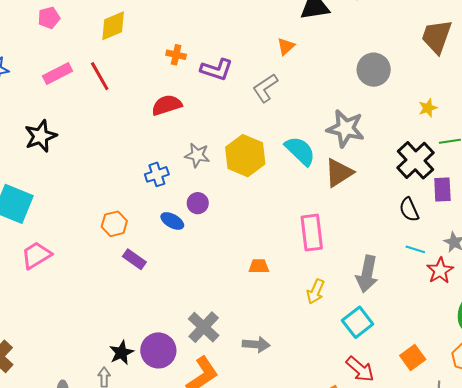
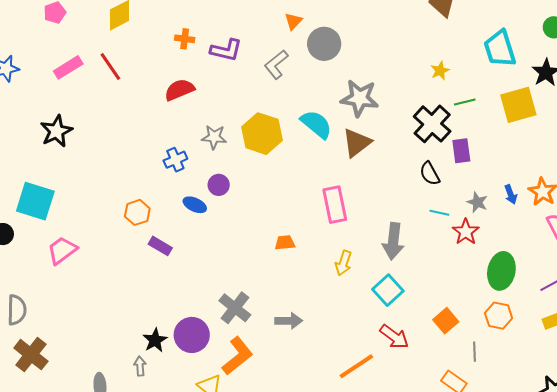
gray circle: (374, 70) -> (324, 44), moved

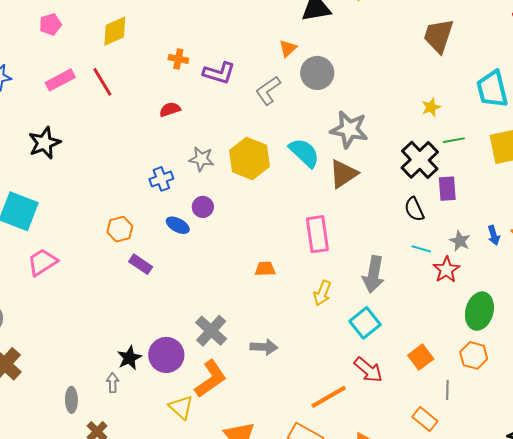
red semicircle: (179, 90) -> (170, 109), size x0.7

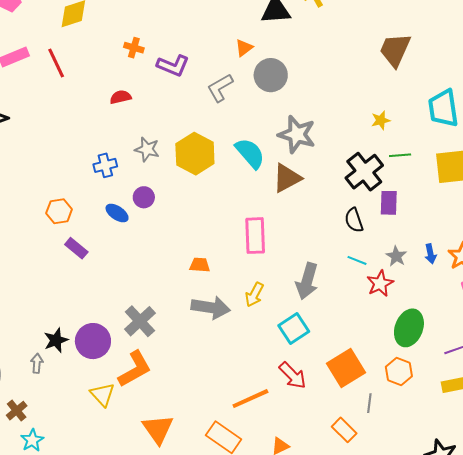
gray arrow: (264, 347) -> (211, 308), moved, size x1.4
orange square: (421, 357) -> (346, 368), size x1.5

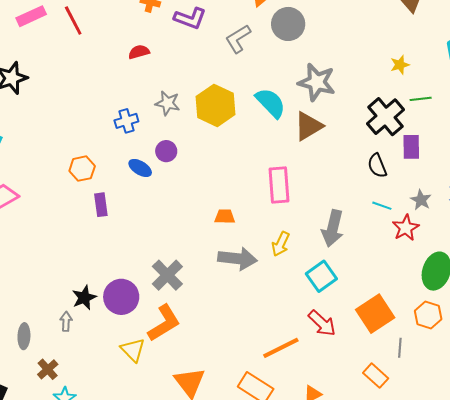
purple rectangle: (76, 248) -> (101, 205), turned 45

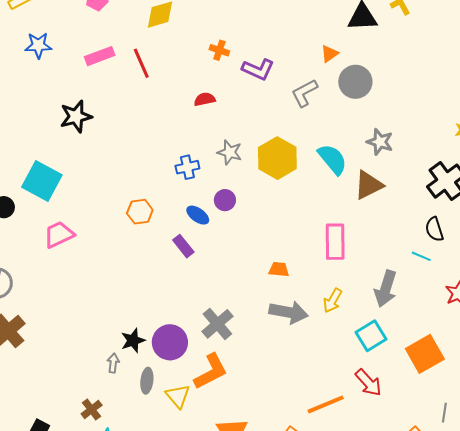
gray star: (317, 82) -> (380, 142), size x0.7
purple rectangle: (101, 205) -> (183, 246), moved, turned -35
cyan line: (382, 206) -> (421, 256), moved
orange square: (375, 314) -> (425, 354), moved
gray ellipse: (24, 336) -> (147, 381), moved

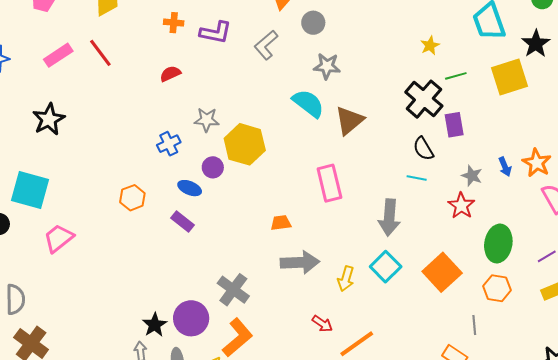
gray circle: (355, 82) -> (313, 23), size x0.7
gray star: (380, 142) -> (327, 66), moved
yellow hexagon: (277, 158) -> (245, 144), moved
yellow arrow: (333, 301) -> (346, 279), moved
red arrow: (368, 383) -> (322, 324), moved, size x0.7

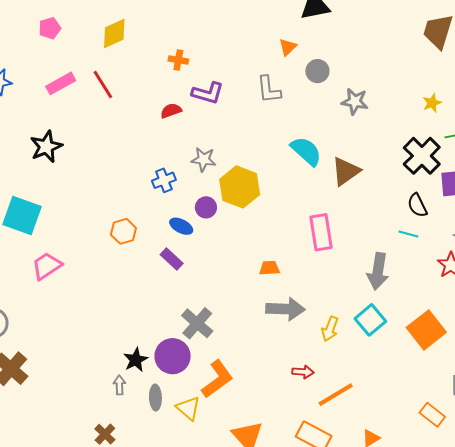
purple L-shape: (216, 32) -> (208, 93), moved
gray L-shape: (266, 45) -> (269, 90), turned -60
gray star: (327, 66) -> (355, 101), moved
gray cross: (233, 290) -> (197, 323), moved
red arrow: (322, 324) -> (303, 372), turned -35

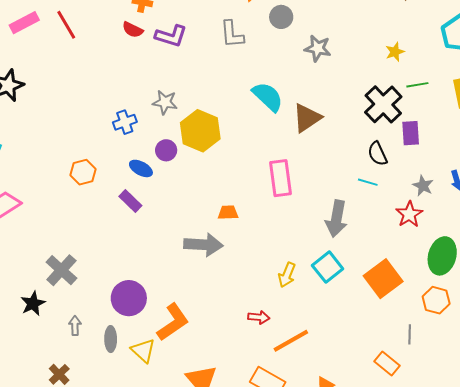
red semicircle: (171, 111) -> (133, 30), moved, turned -135
gray arrow: (285, 309) -> (203, 245), moved
gray cross: (197, 323) -> (61, 270), moved
black star: (136, 360) -> (33, 303), moved

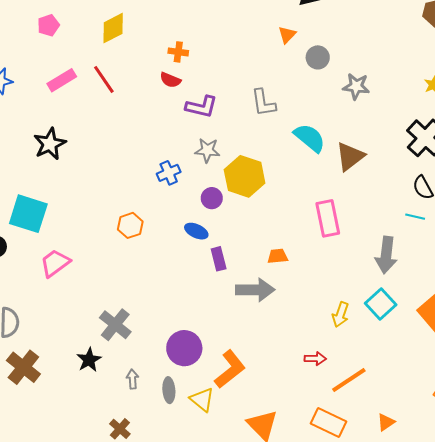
gray L-shape: (232, 34) -> (263, 103), moved
purple L-shape: (171, 36) -> (201, 107), moved
blue ellipse: (141, 168) -> (196, 231), moved
purple rectangle: (130, 201) -> (219, 259), moved, turned 35

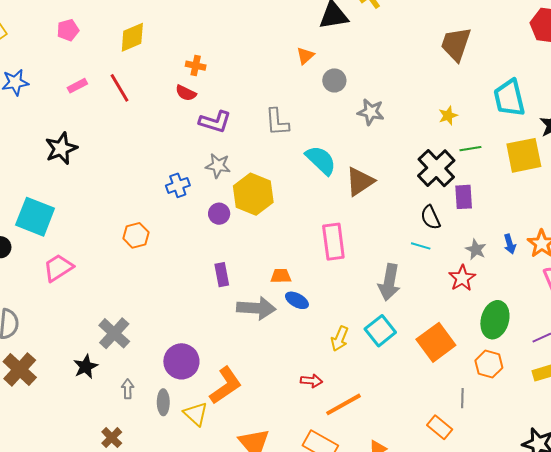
pink rectangle: (62, 80) -> (77, 86), size x0.7
blue ellipse: (196, 231) -> (297, 300), moved

